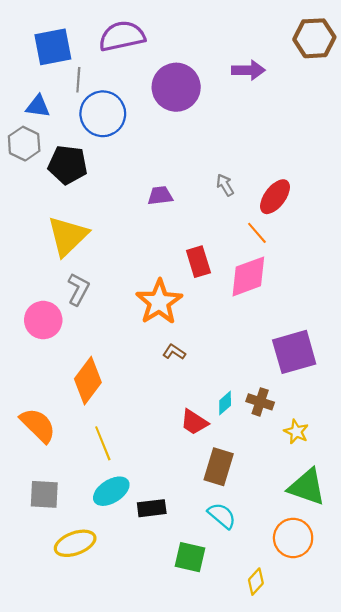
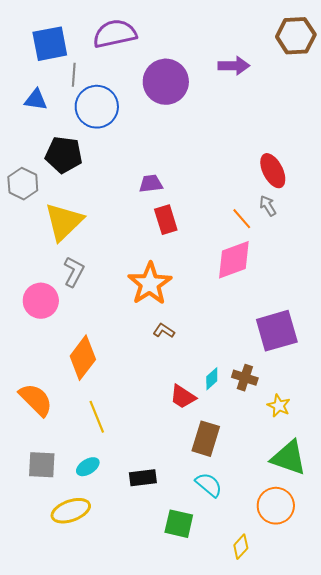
gray hexagon: (24, 144) -> (23, 184), moved
gray arrow: (225, 185) -> (268, 206), moved
red ellipse: (275, 197) -> (273, 171), moved, turned -64
red rectangle: (198, 262) -> (166, 220), moved
cyan ellipse: (111, 491) -> (88, 467), moved, size x0.7

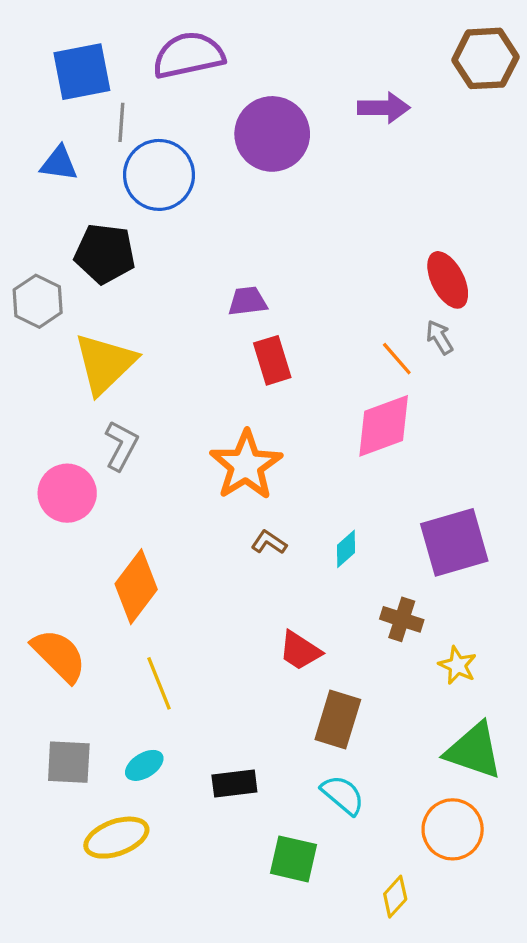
cyan diamond: (212, 379) -> (346, 549), moved

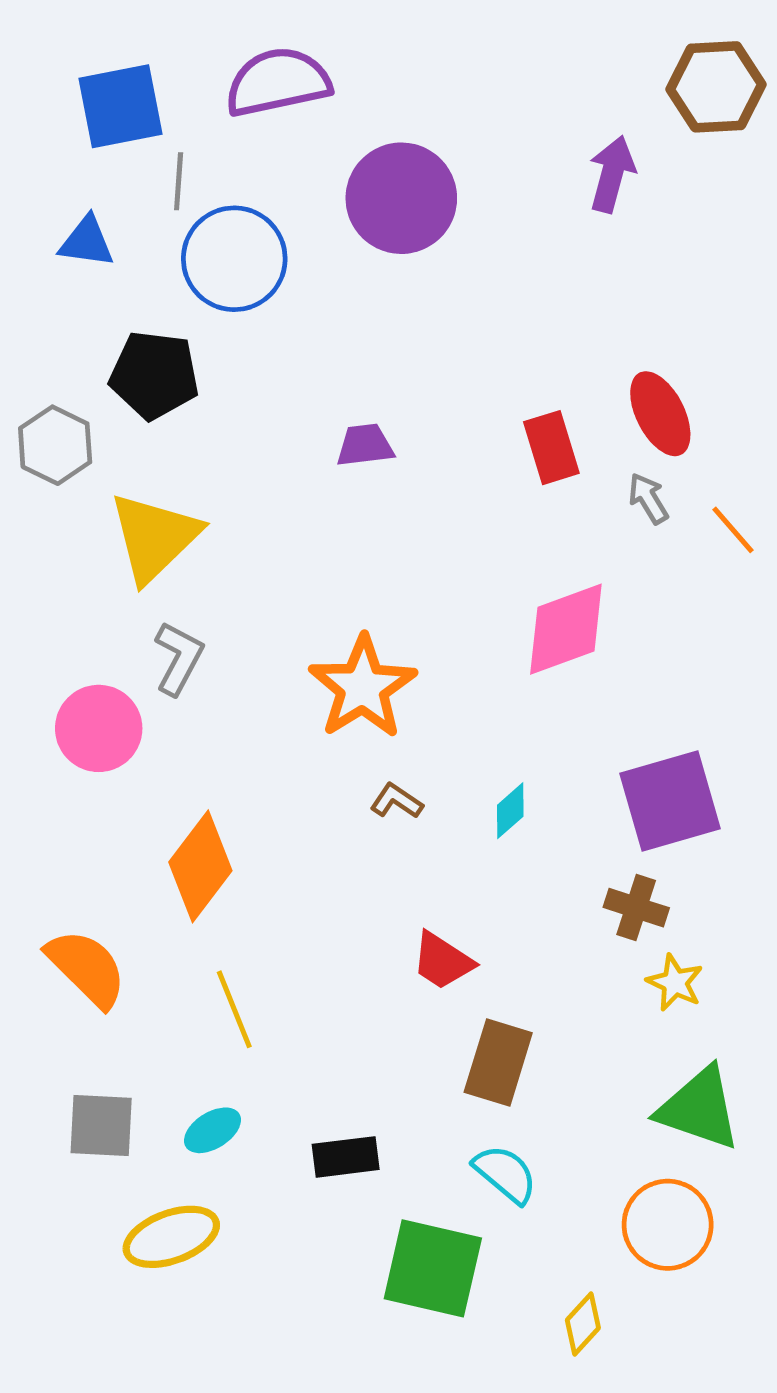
purple arrow: (384, 108) -> (612, 174), moved, turned -75
orange line: (397, 359) -> (733, 530), moved
red rectangle: (272, 360) -> (551, 448), moved
brown cross: (402, 619) -> (636, 908), moved
green square: (293, 859) -> (433, 1268), size x1.4

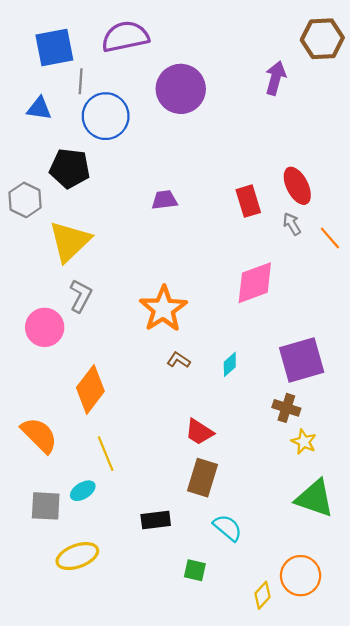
brown rectangle: (498, 1063) -> (203, 478), moved
cyan ellipse: (212, 1130) -> (83, 491), moved
orange circle: (668, 1225) -> (301, 576), moved
green square: (433, 1268) -> (195, 570), size x0.5

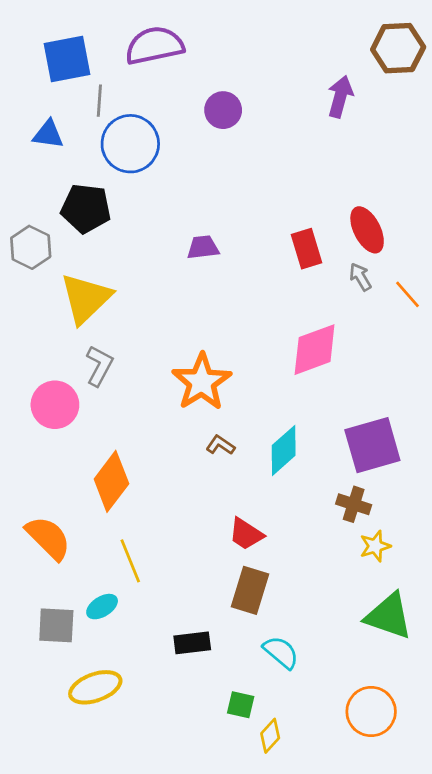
purple circle: (181, 89) -> (223, 110), size x0.6
cyan diamond: (230, 364) -> (284, 450), size x1.6
yellow star: (304, 442) -> (375, 546), turned 30
yellow diamond: (262, 595) -> (270, 736), moved

